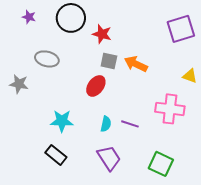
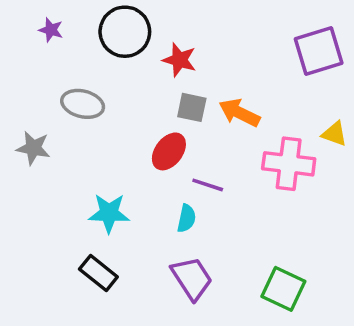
pink cross: (170, 109) -> (289, 164), moved
purple line: (130, 124) -> (208, 185), moved

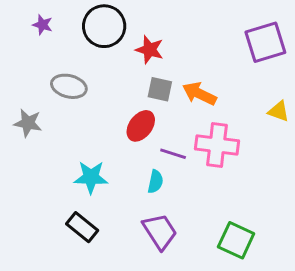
pink cross: (289, 164) -> (217, 145), moved

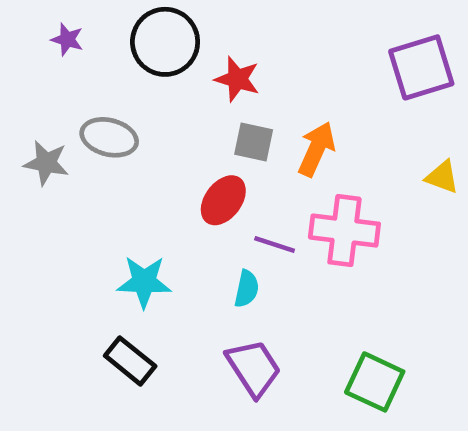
orange arrow: (199, 94) -> (316, 149), turned 88
gray star: (28, 123) -> (46, 163), moved

